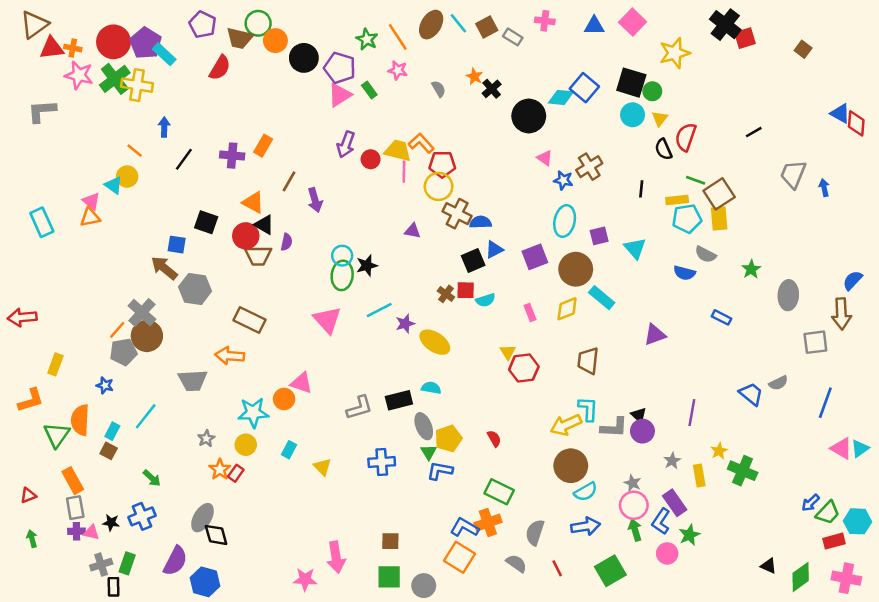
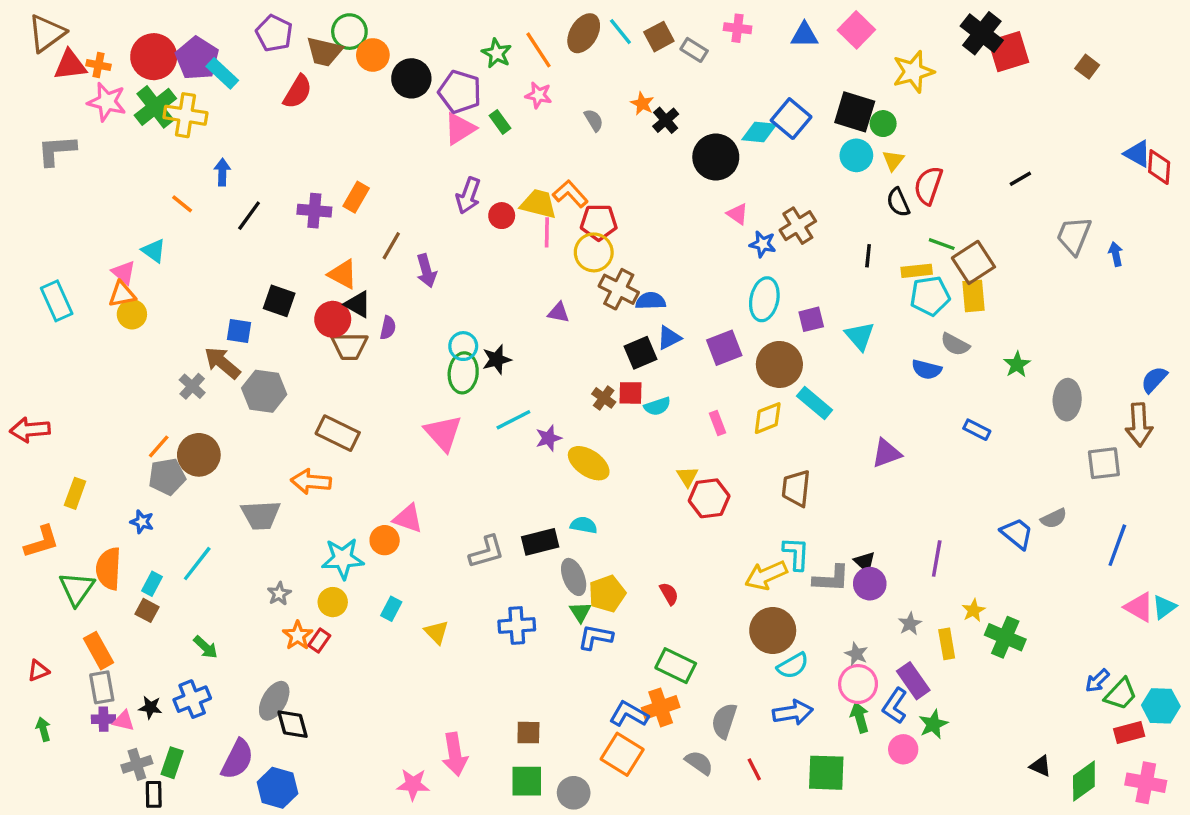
red square: (745, 38) -> (1009, 52), size x1.4
yellow circle: (127, 177) -> (132, 314), moved
gray cross: (142, 312) -> (192, 386), moved, size x0.7
green square: (610, 571) -> (826, 773), turned 32

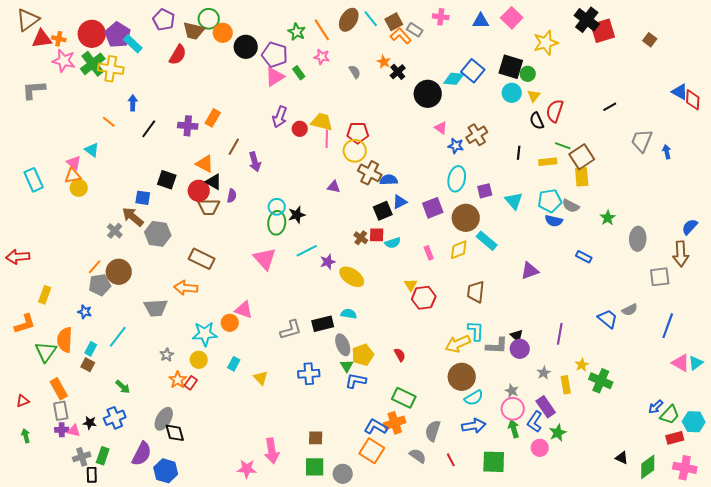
orange L-shape: (570, 194) -> (401, 36), moved
cyan pentagon: (930, 296) -> (550, 201), moved

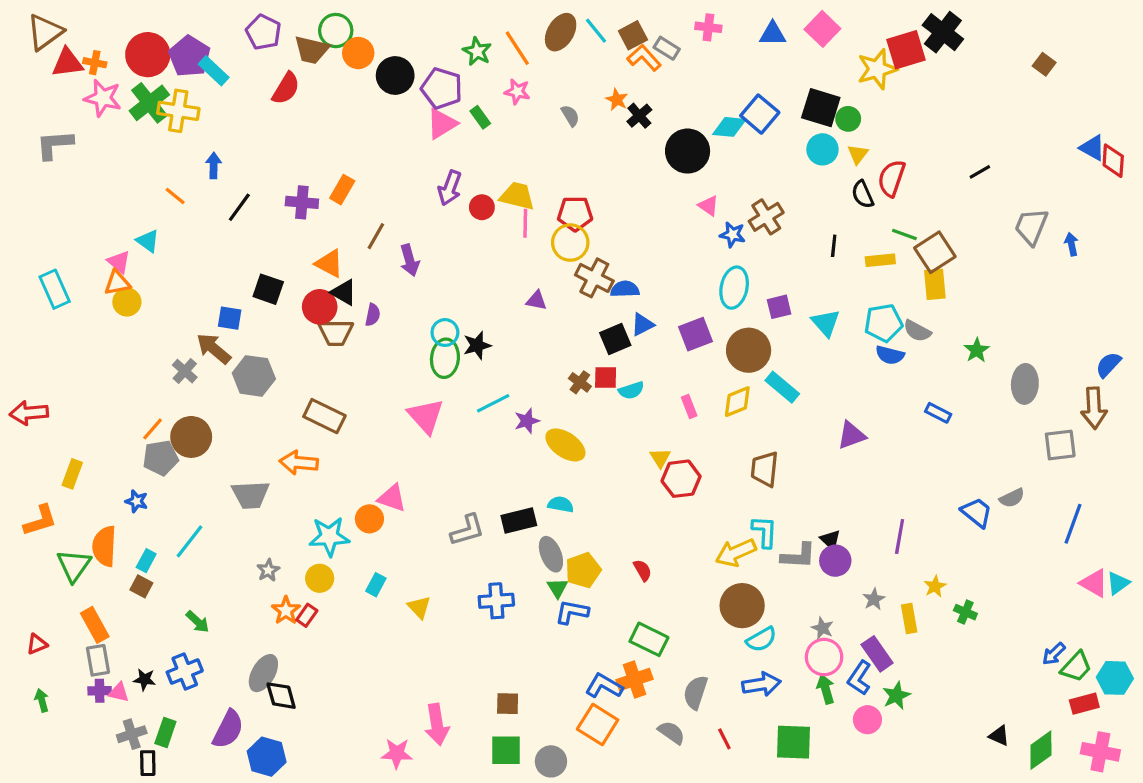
red square: (603, 31) -> (906, 50), moved
green cross: (601, 381) -> (965, 612), size x0.6

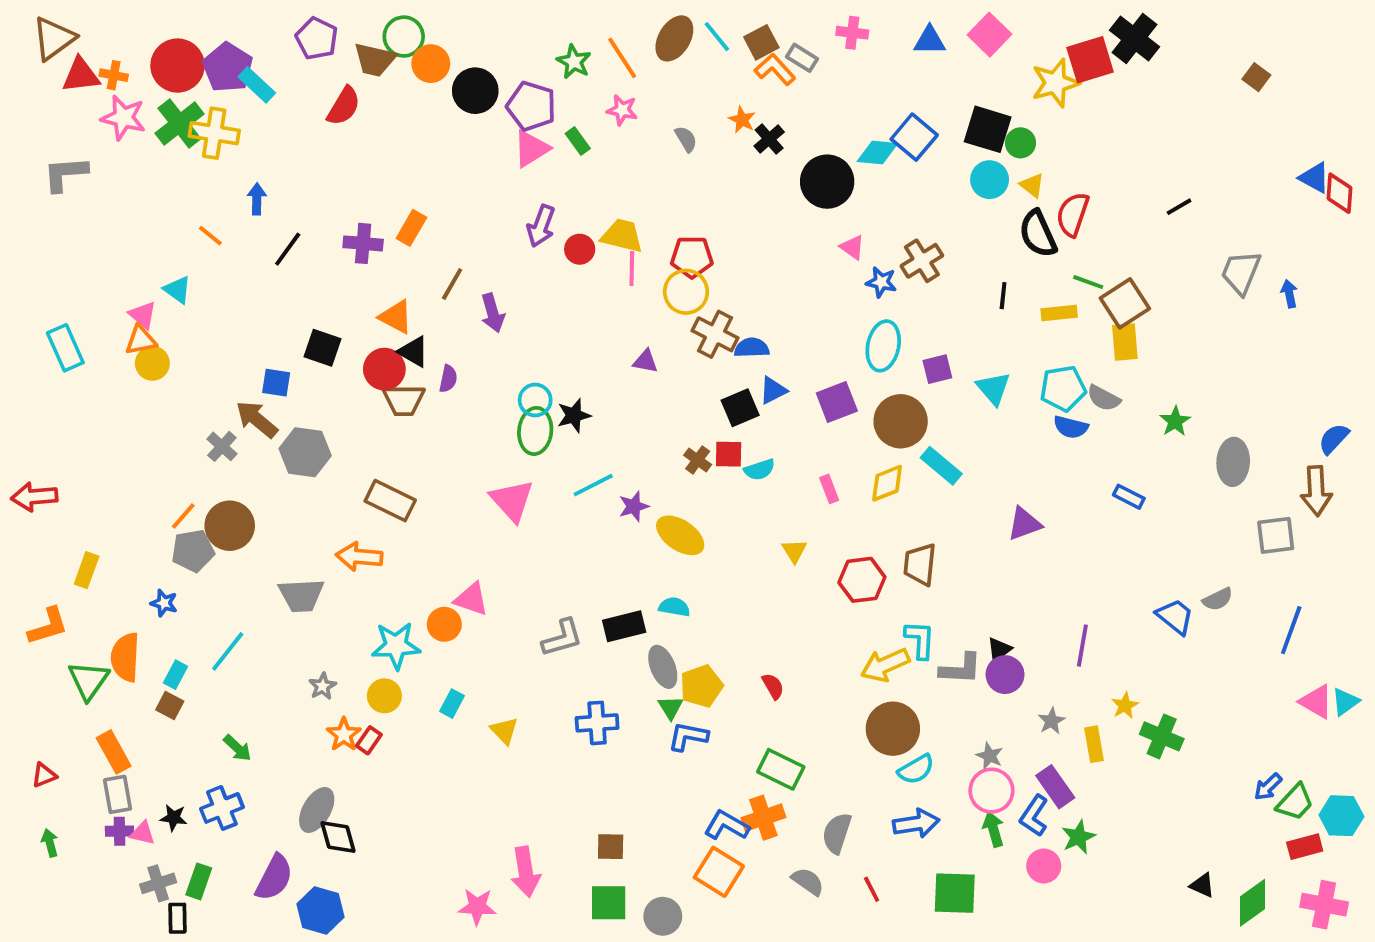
yellow triangle: (858, 154) -> (1032, 185), turned -30
black semicircle: (863, 194) -> (1038, 234), size x1.4
red hexagon: (681, 479) -> (862, 580), moved
black triangle: (830, 540) -> (999, 649), turned 40
green cross: (965, 612) -> (1162, 736), size x1.5

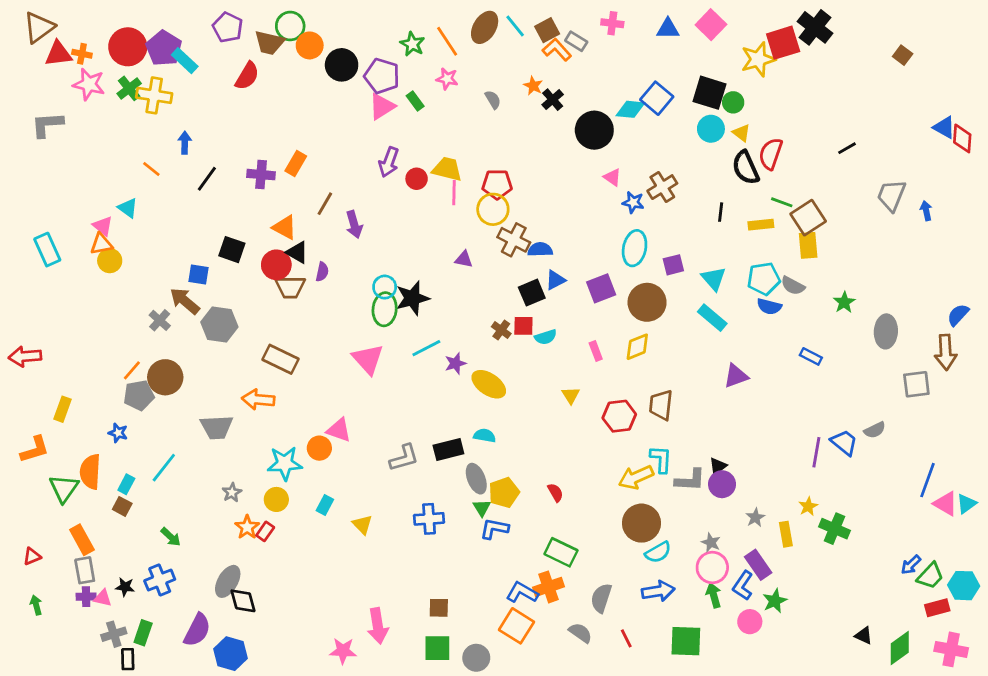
green cross: (179, 124) -> (129, 88), size x0.7
black star: (574, 415) -> (412, 298), size x1.4
cyan rectangle: (941, 466) -> (712, 318), moved
blue line: (1291, 630) -> (928, 480), moved
purple line: (1082, 646) -> (816, 452), moved

